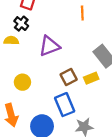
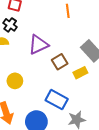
brown square: (69, 77) -> (60, 62), moved
blue rectangle: (65, 105) -> (57, 100), turned -35

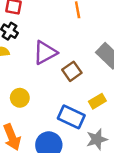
yellow rectangle: (80, 73) -> (97, 101), moved

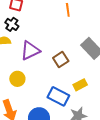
purple triangle: (45, 53) -> (30, 51), moved

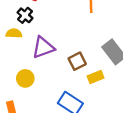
yellow rectangle: (80, 85) -> (96, 77), moved

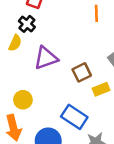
yellow semicircle: (14, 33) -> (15, 43), turned 112
yellow circle: (25, 78) -> (23, 100), moved

